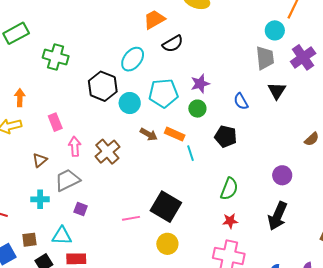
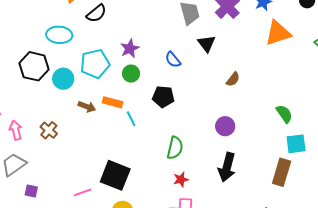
cyan ellipse: (133, 59) -> (59, 35), turned 65
brown semicircle: (312, 139) -> (233, 79), moved
brown cross: (107, 152) -> (49, 130), size x0.7

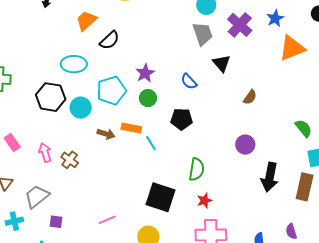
pink arrow: (16, 130) -> (45, 153), moved
black arrow: (227, 167) -> (270, 177), moved
black square: (115, 175) -> (160, 197), moved

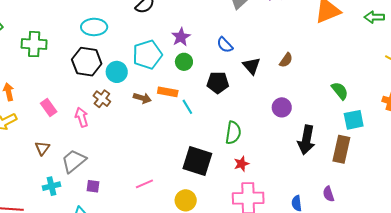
black triangle: (221, 63) -> (252, 66), moved
cyan ellipse: (74, 64) -> (94, 27), moved
brown cross: (70, 160) -> (102, 99), moved

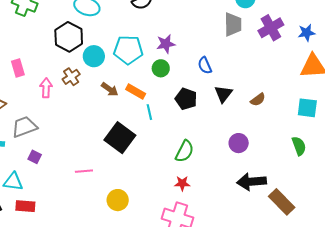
cyan square: (354, 120) -> (307, 108), moved
black arrow: (306, 140) -> (251, 182), turned 56
brown rectangle: (341, 149) -> (282, 202), turned -76
black square: (197, 161) -> (120, 138), moved

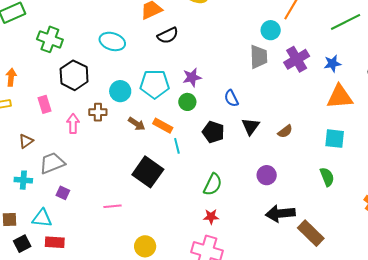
black hexagon: (69, 37) -> (74, 75), moved
brown cross: (71, 77) -> (98, 112), turned 36
yellow circle: (118, 200) -> (145, 246), moved

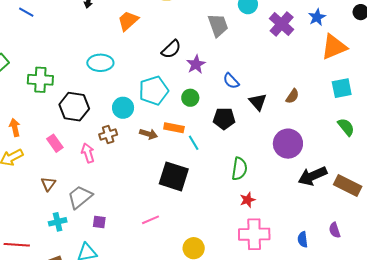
black semicircle: (168, 35) -> (171, 49), moved
gray trapezoid: (259, 57) -> (218, 25), moved
purple star: (192, 77) -> (196, 64), moved
purple circle: (267, 175) -> (288, 144), size x1.5

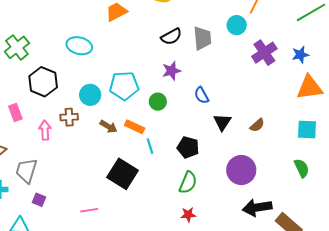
black semicircle: (171, 49) -> (171, 37), moved
green cross: (40, 80) -> (17, 47), turned 35
black pentagon: (224, 119) -> (188, 147), moved
gray trapezoid: (80, 197) -> (26, 171), turned -48

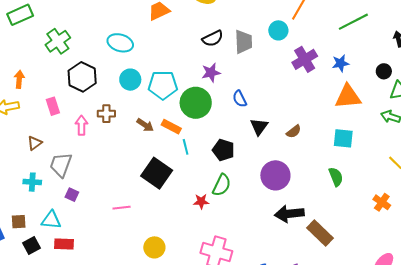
cyan circle: (90, 95) -> (130, 80), moved
green circle: (158, 102) -> (196, 103), size x1.8
red star: (188, 215) -> (201, 201), moved

